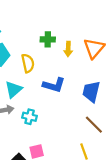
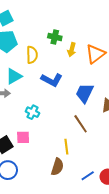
cyan cross: (30, 117) -> (32, 112), moved

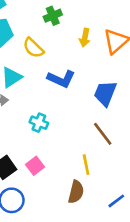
green cross: (55, 37) -> (53, 16), moved, turned -32
yellow semicircle: (32, 55) -> (33, 48), turned 138
pink square: (23, 137) -> (35, 166), moved, turned -32

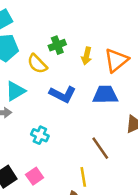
green cross: (53, 16) -> (57, 45), moved
blue trapezoid: (105, 93) -> (105, 95), moved, turned 65

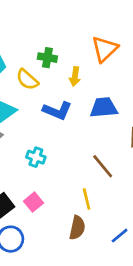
green cross: (57, 45) -> (47, 58), turned 35
yellow arrow: (87, 56) -> (75, 76), moved
orange triangle: (116, 60) -> (105, 49), moved

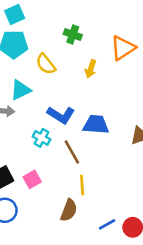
green cross: (47, 58) -> (73, 35), moved
blue trapezoid: (104, 108) -> (96, 125), moved
blue L-shape: (57, 111) -> (61, 115), moved
brown line: (103, 166) -> (72, 152), moved

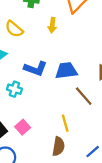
cyan cross: (41, 138) -> (14, 89), moved
brown line: (72, 152) -> (84, 96), moved

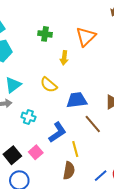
yellow semicircle: (14, 29) -> (49, 85), moved
blue L-shape: (35, 69) -> (57, 132), moved, turned -55

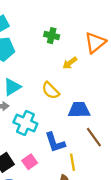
yellow arrow: (64, 58) -> (70, 63), turned 40
cyan cross: (28, 117) -> (25, 123), size x1.5
blue L-shape: (57, 132) -> (55, 142), turned 100

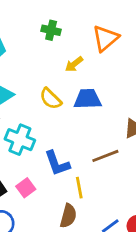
blue trapezoid: (79, 110) -> (87, 99), moved
brown line: (94, 137) -> (105, 156), turned -75

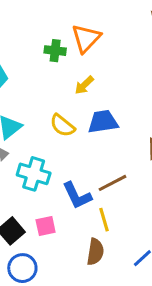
orange triangle: (105, 38) -> (86, 38), moved
brown line: (105, 156) -> (112, 183), moved
pink square: (26, 188) -> (46, 226), turned 30

